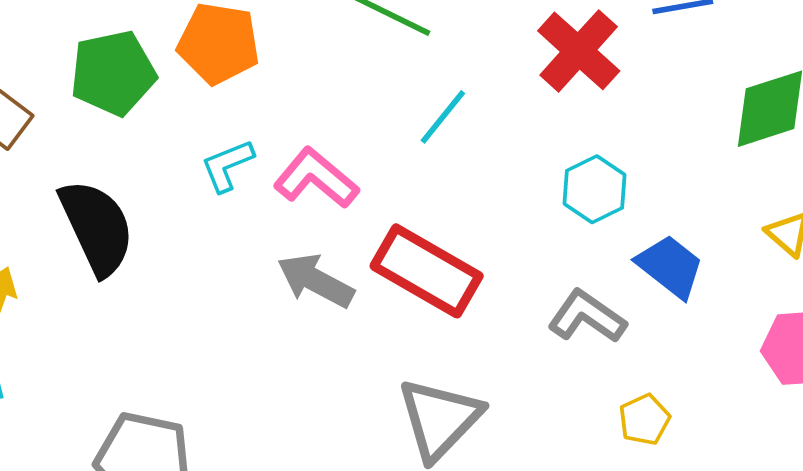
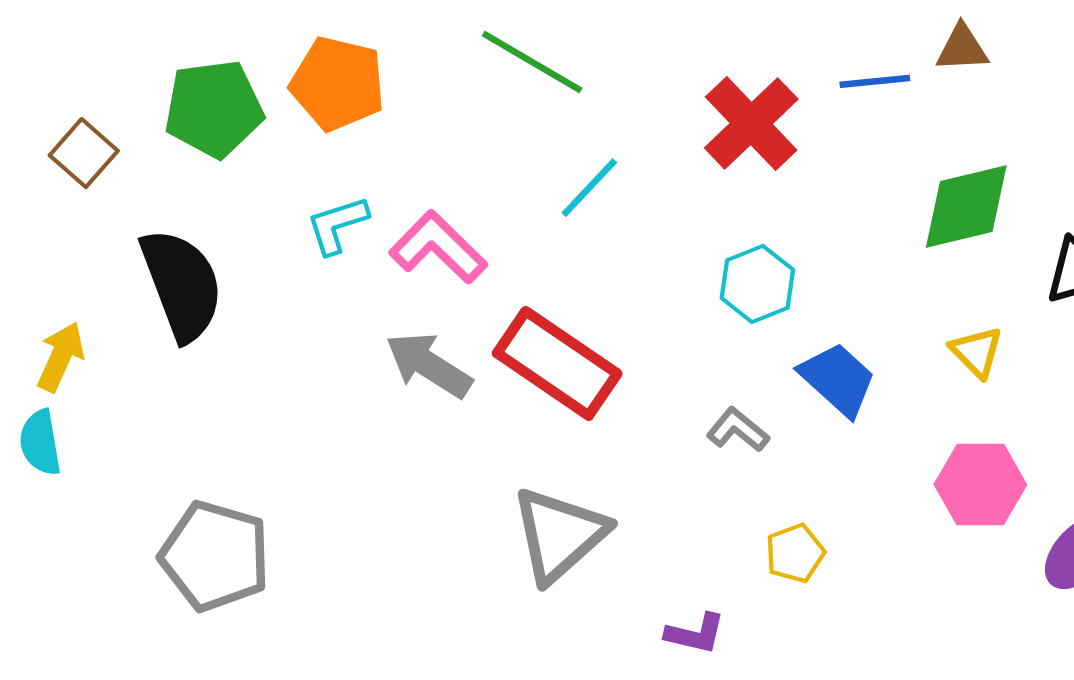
gray L-shape: (587, 317) -> (738, 430), size x0.7

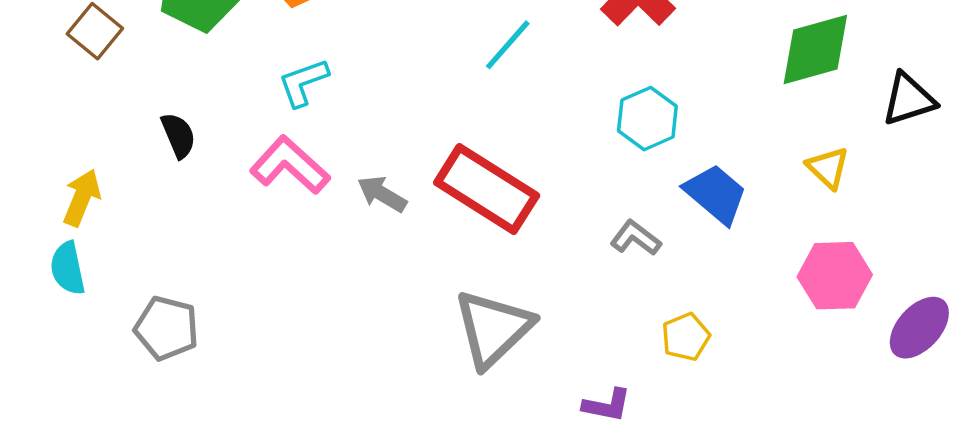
pink L-shape: (438, 247) -> (290, 165), moved
black semicircle: (182, 285) -> (178, 135), size x0.5
gray arrow: (429, 365) -> (382, 194), size x0.7
gray pentagon: (215, 556) -> (167, 328), moved, size x0.7

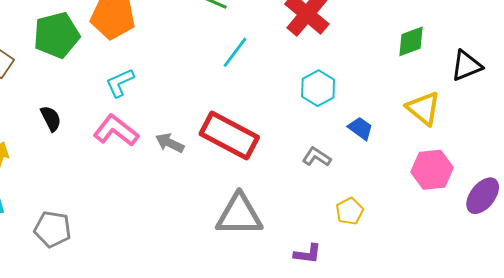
green diamond: (815, 50) -> (411, 41), size x0.7
yellow triangle: (828, 168) -> (423, 108), size x1.4
blue trapezoid: (716, 194) -> (360, 128), size x0.7
gray triangle: (493, 328) -> (239, 215), turned 48

